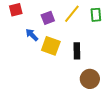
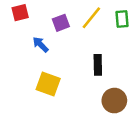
yellow square: (51, 46) -> (48, 84), moved

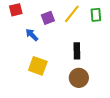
brown circle: (114, 101) -> (79, 78), moved

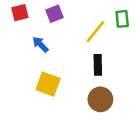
yellow line: (72, 14) -> (95, 32), moved
purple square: (48, 18) -> (54, 14), moved

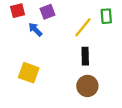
blue arrow: (40, 44) -> (35, 29), moved
yellow square: (48, 84) -> (29, 73), moved

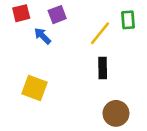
brown circle: (87, 86) -> (116, 113), moved

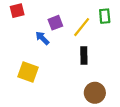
purple square: (57, 15) -> (55, 23), moved
blue arrow: (43, 36) -> (42, 38), moved

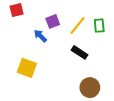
green rectangle: (105, 16) -> (99, 26), moved
black rectangle: (84, 56) -> (80, 52), turned -56

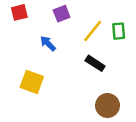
purple square: (53, 21) -> (62, 14), moved

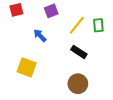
brown circle: (108, 106) -> (78, 84), moved

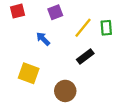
black rectangle: (79, 52) -> (85, 57), turned -70
brown circle: (78, 84) -> (65, 91), moved

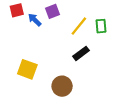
blue arrow: (43, 39) -> (35, 20), moved

